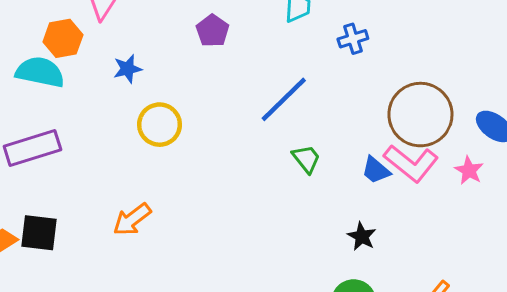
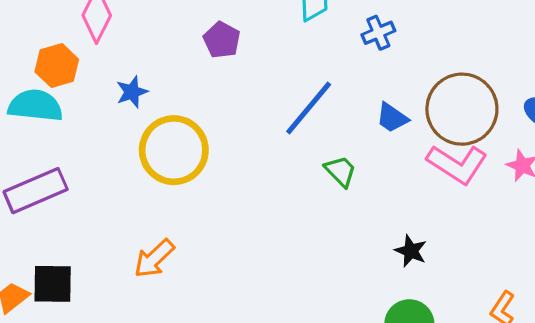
yellow circle: (160, 125) -> (174, 150), size x1.4
blue trapezoid: (376, 170) -> (392, 118), moved

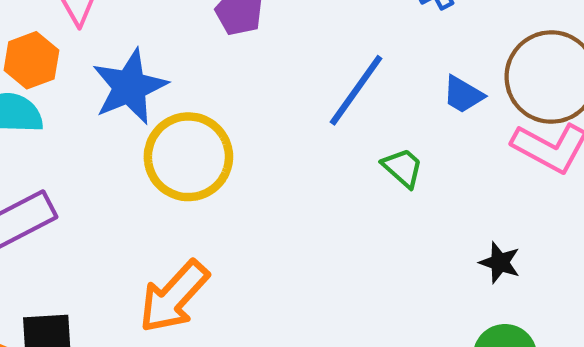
blue star: (132, 92) -> (130, 87), size x1.8
orange arrow: (154, 259) -> (174, 297), size x1.4

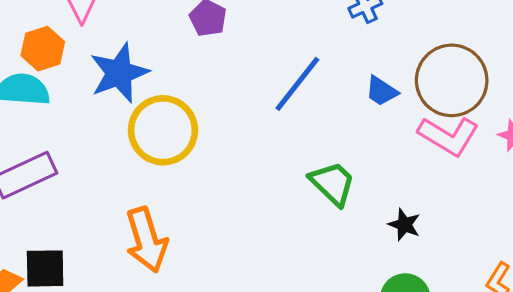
green trapezoid: (403, 168) -> (333, 183), moved, size x1.4
orange arrow: (174, 297) -> (146, 240), turned -62

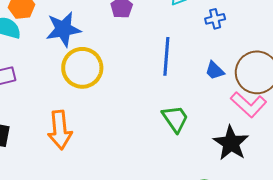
blue line: (297, 84) -> (166, 56), turned -45
black star: (404, 225) -> (231, 143), moved, size x1.8

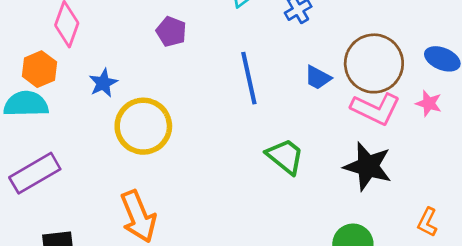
blue star: (63, 29) -> (103, 83), size x0.6

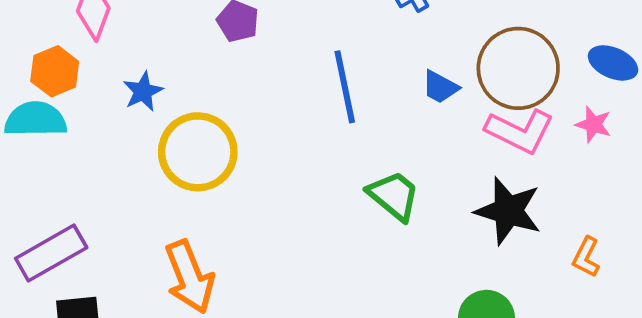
purple rectangle: (35, 173) -> (51, 253), moved
orange L-shape: (427, 222) -> (586, 257), moved

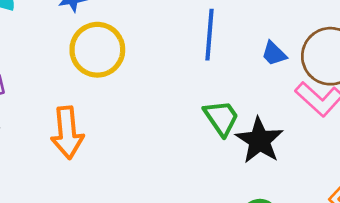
black star: (508, 211) -> (259, 140), moved

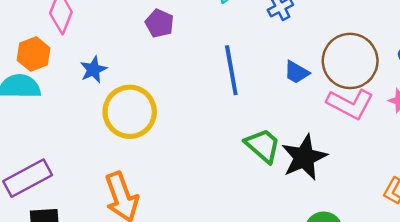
black star: (259, 140) -> (304, 157), turned 30

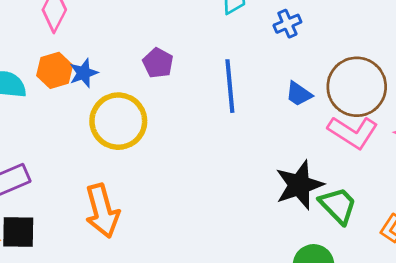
purple pentagon: (159, 23) -> (158, 63), moved
orange hexagon: (33, 54) -> (55, 70), moved
green trapezoid: (263, 145) -> (338, 205), moved

